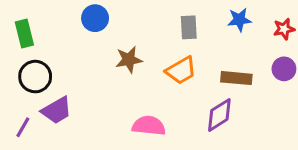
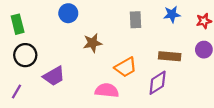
orange trapezoid: (181, 70) -> (126, 67), moved
purple trapezoid: (57, 110) -> (54, 76), moved

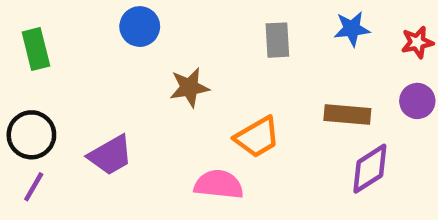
black circle: (25, 55) -> (31, 135), moved
purple diamond: (158, 83) -> (370, 169), moved

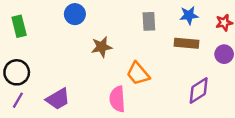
brown rectangle: (347, 115) -> (186, 43), moved
orange trapezoid: (257, 137) -> (138, 74), turned 80
purple trapezoid: (110, 155) -> (58, 99), moved
pink semicircle: (219, 184) -> (117, 99), turned -100

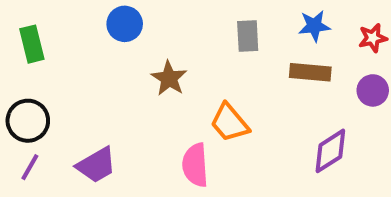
brown star: (102, 47) -> (169, 78), turned -30

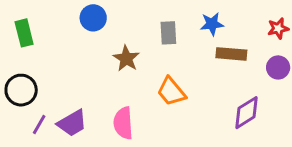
blue star: (314, 26) -> (212, 24), moved
gray rectangle: (248, 36) -> (168, 33), moved
pink semicircle: (195, 165) -> (123, 123), moved
purple line: (30, 167) -> (39, 125), moved

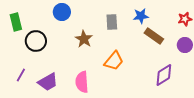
brown rectangle: (231, 54) -> (154, 36), turned 30
black circle: (21, 90) -> (36, 41), moved
orange trapezoid: (171, 92) -> (114, 61), turned -100
purple line: (39, 125) -> (21, 75), moved

